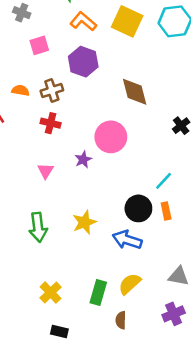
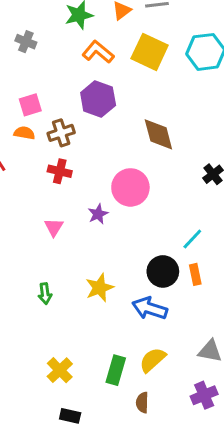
pink square: (39, 45) -> (30, 105), moved
green arrow: (38, 227) -> (45, 294), size x0.6

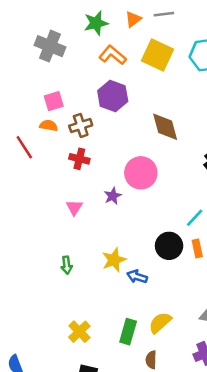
gray cross: (26, 42) -> (50, 46), size x1.6
blue arrow: (150, 308) -> (137, 277), moved, size x0.7

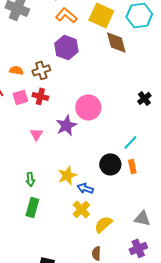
pink square: (54, 101) -> (20, 97), moved
brown diamond: (165, 127) -> (116, 42), moved
purple star: (113, 196) -> (66, 125), size x1.5
yellow cross: (79, 332) -> (81, 209), moved
green rectangle: (128, 332) -> (32, 207), moved

